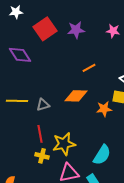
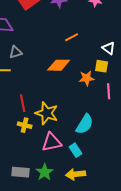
gray triangle: (43, 105) -> (16, 52), moved
yellow star: (64, 144) -> (47, 113), turned 30

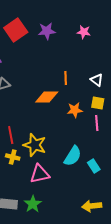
orange line: (72, 37) -> (66, 78), moved, turned -64
yellow square: (102, 66) -> (98, 103), moved
cyan rectangle: (76, 150) -> (94, 166), moved
yellow arrow: (76, 174) -> (92, 206), moved

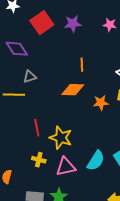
orange line: (66, 78) -> (82, 65), moved
cyan semicircle: (73, 156) -> (96, 161), moved
yellow cross: (13, 157) -> (39, 160), moved

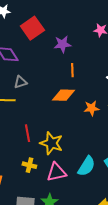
purple star: (73, 24) -> (62, 44), moved

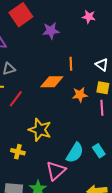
orange line: (72, 70) -> (71, 64), moved
red line: (27, 133) -> (16, 99), moved, turned 48
pink triangle: (56, 172) -> (56, 171), moved, turned -30

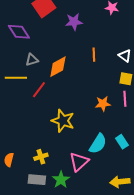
orange diamond: (52, 82) -> (58, 67), moved, turned -30
orange star: (80, 95) -> (103, 104), moved
yellow cross: (18, 152) -> (41, 157), moved, turned -32

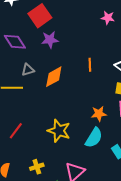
purple star: (74, 22) -> (50, 40), moved
red line: (39, 90) -> (16, 131), moved
cyan semicircle: (98, 144) -> (94, 138), moved

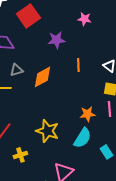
pink star: (108, 18) -> (84, 19), moved
purple star: (50, 40) -> (56, 40), moved
yellow cross: (37, 167) -> (20, 155), moved

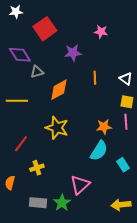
gray triangle: (16, 70) -> (37, 72), moved
yellow star: (47, 131) -> (57, 128), moved

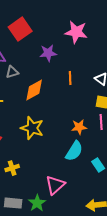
pink star: (101, 32) -> (76, 32), size x1.6

